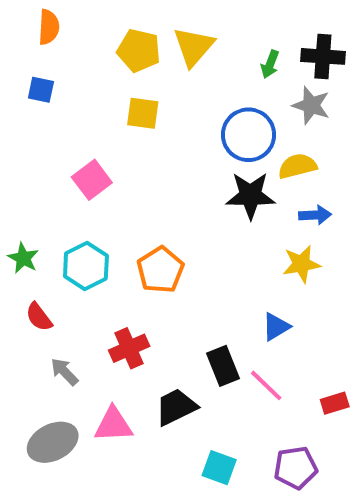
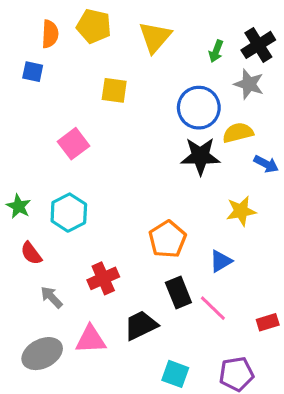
orange semicircle: (49, 27) -> (50, 34), moved
yellow pentagon: (139, 51) -> (94, 26), moved
black cross: (323, 56) -> (258, 45), turned -36
blue arrow: (315, 215) -> (266, 164), moved, turned 30
orange pentagon: (160, 270) -> (167, 239), moved

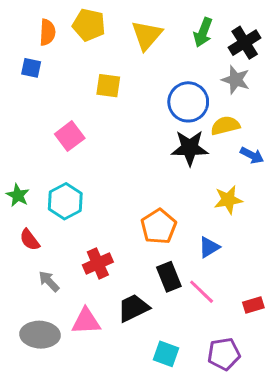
green arrow: (216, 51) -> (203, 32), moved, size x1.4
gray ellipse: (42, 354) -> (40, 335), turned 30

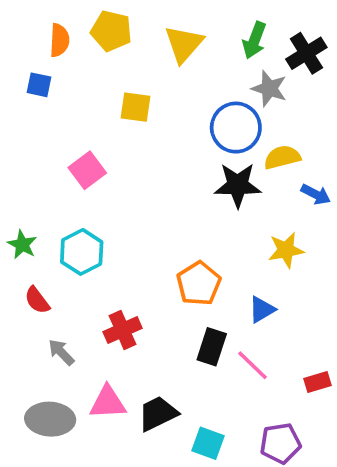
gray star: (236, 80) -> (269, 89), moved
black rectangle: (169, 277) -> (212, 347), turned 40
black trapezoid: (133, 308) -> (158, 414), moved

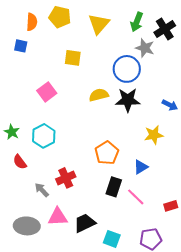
yellow semicircle: (282, 157) -> (99, 95), moved
gray arrow: (61, 352) -> (42, 190), moved

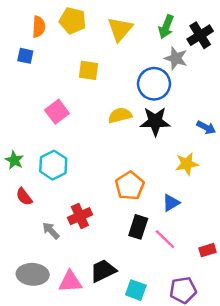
pink triangle: (58, 217) -> (70, 282), moved

